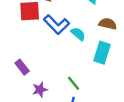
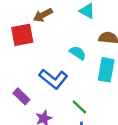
blue L-shape: (57, 25) -> (53, 79), moved

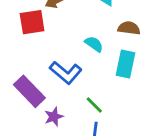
purple rectangle: (21, 96) -> (29, 91), size x1.6

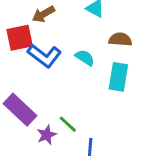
blue L-shape: (66, 73) -> (44, 56), moved
green line: (94, 105) -> (68, 124), moved

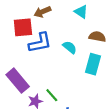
blue L-shape: (44, 56) -> (40, 43), turned -55

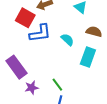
red square: (23, 27) -> (25, 18), turned 30
green line: (52, 95) -> (57, 85), moved

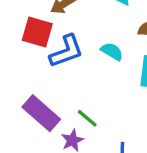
green line: (57, 85) -> (87, 118), moved

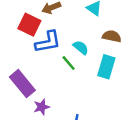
green line: (87, 118) -> (69, 63), moved

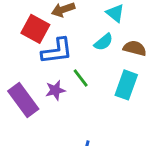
cyan semicircle: (81, 48) -> (104, 42), moved, turned 98
purple star: (42, 107) -> (55, 90), moved

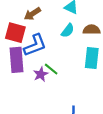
green line: (81, 78) -> (51, 69), moved
purple rectangle: (23, 100) -> (17, 60), moved, turned 45

